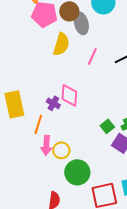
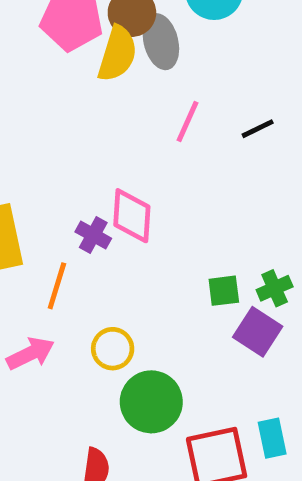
yellow semicircle: (61, 44) -> (117, 54), moved
green square: (107, 126) -> (224, 291), turned 32
pink arrow: (46, 145) -> (30, 354), moved, turned -120

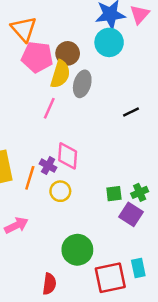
gray ellipse: (161, 42) -> (82, 84), moved, turned 30
pink line: (188, 121) -> (49, 108), moved
orange line: (57, 286) -> (30, 178), moved
yellow circle: (113, 349) -> (60, 191), moved

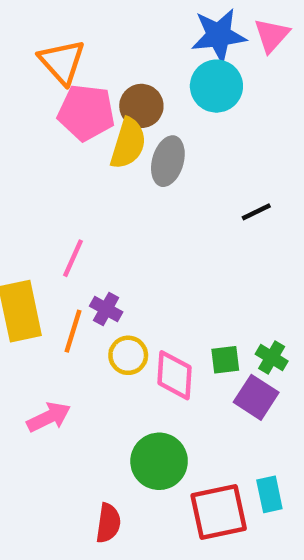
pink line: (49, 108) -> (73, 258), moved
pink diamond: (68, 156) -> (175, 375), moved
green cross: (140, 192) -> (272, 358), turned -35

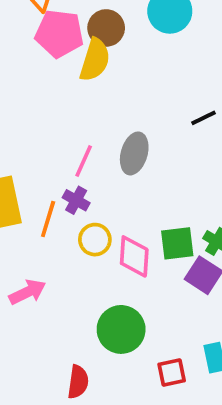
gray ellipse: (168, 161) -> (134, 153), moved
pink line: (73, 258) -> (84, 161), moved
green square: (225, 360) -> (177, 243), size x1.4
red square: (219, 512) -> (172, 373), size x0.6

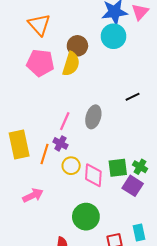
pink pentagon: (59, 34) -> (40, 63), moved

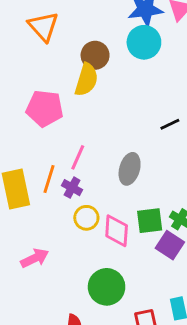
pink pentagon: (40, 63) -> (45, 108), moved
gray ellipse: (93, 117) -> (130, 169), moved
orange line: (45, 154) -> (49, 179), moved

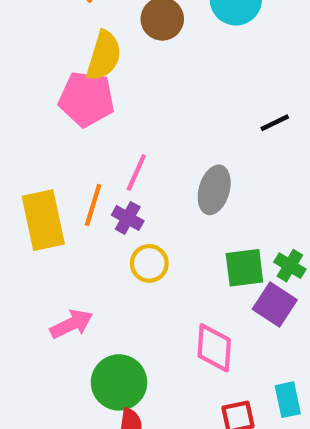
yellow semicircle: (86, 80) -> (104, 56), moved
pink diamond: (117, 231) -> (214, 348), moved
green circle: (107, 287) -> (119, 382), moved

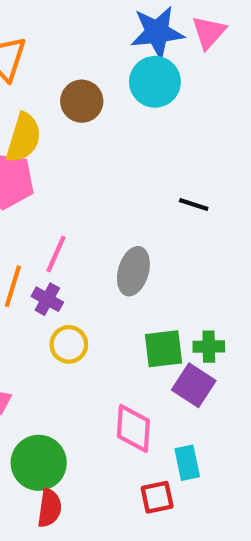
black line: (275, 123) -> (194, 204), turned 44
green cross: (290, 266) -> (209, 347), turned -32
cyan rectangle: (288, 400) -> (187, 463), moved

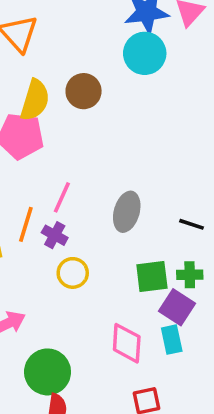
brown circle: (82, 101) -> (84, 91), moved
black line: (194, 204) -> (192, 224), moved
cyan rectangle: (187, 463) -> (172, 340), moved

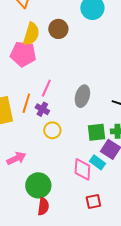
cyan rectangle: (172, 340) -> (97, 162), moved, turned -42

